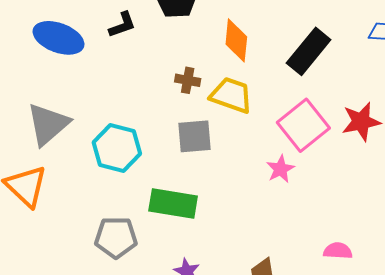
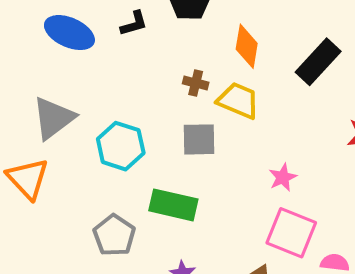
pink square: (303, 125) -> (291, 233), moved, turned -33
gray pentagon: (116, 237) -> (114, 235), turned 30

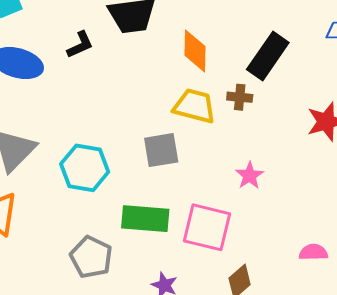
brown cross: (196, 83) -> (240, 97), moved
pink square: (291, 233) -> (207, 227), moved

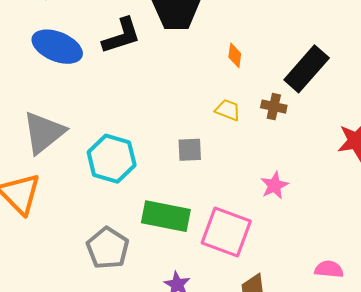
black L-shape: (80, 45) -> (121, 36), size x1.4
orange diamond: (195, 51) -> (235, 55), size x0.6
yellow trapezoid: (194, 106) -> (228, 110), size x0.6
gray square: (161, 150) -> (190, 150), size x0.7

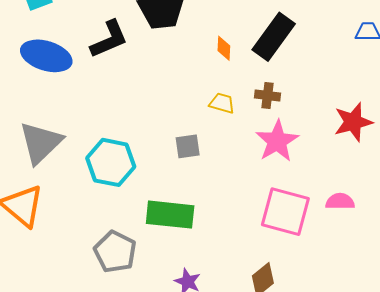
black rectangle: (307, 69) -> (274, 37), moved
pink star: (274, 185) -> (277, 141), moved, size x1.5
pink square: (226, 232) -> (285, 212), moved
pink semicircle: (329, 269) -> (340, 201), moved

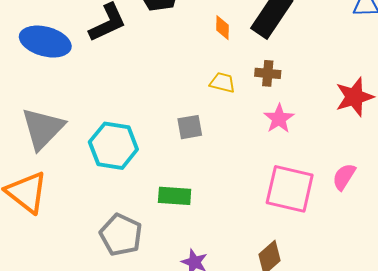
pink star: (277, 141) -> (279, 119), size x0.7
pink semicircle: (340, 201) -> (344, 177), turned -56
green rectangle: (170, 215) -> (175, 196), size x0.7

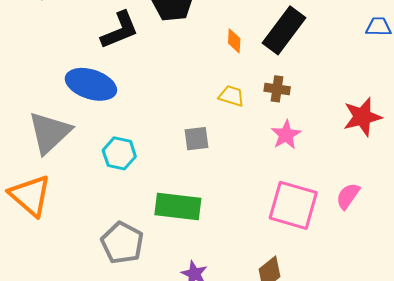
blue ellipse: (45, 42) -> (91, 84), moved
cyan hexagon: (113, 146) -> (119, 153), size x0.7
green rectangle: (175, 196) -> (178, 207), size x1.4

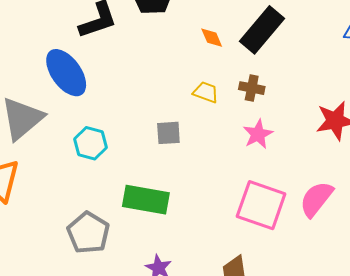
orange diamond: (234, 41) -> (212, 38), turned -30
blue ellipse: (91, 84) -> (66, 73), turned 33
pink semicircle: (348, 196) -> (316, 199), size x1.4

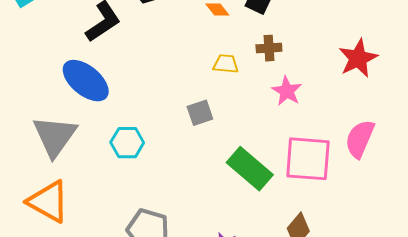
green rectangle: (146, 200) -> (250, 169), moved, turned 45

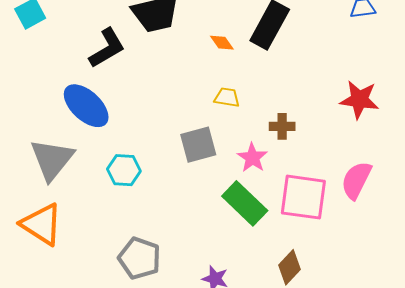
brown cross: (269, 48) -> (282, 126), moved
red star: (358, 58) -> (359, 100), turned 30
pink star: (287, 91) -> (252, 158), moved
gray square: (200, 113) -> (198, 145), size x1.4

